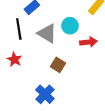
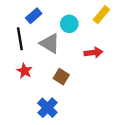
cyan circle: (70, 26) -> (69, 24), moved
red star: (14, 59) -> (24, 71), moved

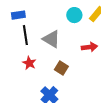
blue rectangle: (34, 16) -> (18, 15), moved, turned 32
cyan circle: (69, 24) -> (74, 15), moved

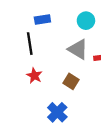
blue rectangle: (18, 15) -> (42, 19), moved
gray triangle: (51, 39) -> (78, 49), moved

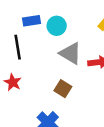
cyan circle: (86, 21) -> (57, 26), moved
red star: (34, 76) -> (13, 82), moved

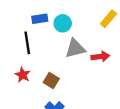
gray triangle: (70, 53) -> (75, 49), turned -45
brown square: (63, 89) -> (51, 81), moved

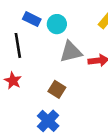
blue rectangle: (40, 19) -> (32, 19), turned 35
brown square: (51, 81) -> (57, 89), moved

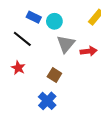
black line: (18, 45) -> (22, 39), turned -42
gray triangle: (71, 52) -> (66, 44), turned -36

